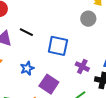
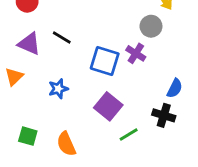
purple cross: (82, 67) -> (136, 53), moved
purple square: (49, 84) -> (108, 106), moved

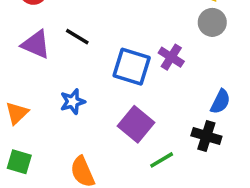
gray circle: (151, 26) -> (212, 22), moved
orange triangle: (14, 77) -> (17, 113), moved
green square: (28, 136) -> (19, 162), moved

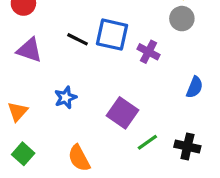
black line: (77, 37) -> (78, 39), moved
blue square: (132, 67) -> (112, 35), moved
black cross: (206, 136) -> (187, 146), moved
green square: (19, 162) -> (23, 154), turned 30

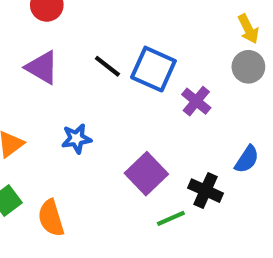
black cross: (187, 146) -> (206, 191), moved
orange semicircle: (79, 158) -> (51, 218), moved

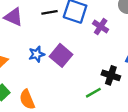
black line: (107, 66) -> (50, 12), turned -42
purple square: (146, 174) -> (61, 55), moved

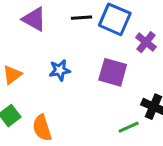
purple square: (61, 55) -> (113, 72), moved, turned -30

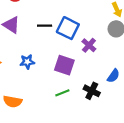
green line: (129, 127) -> (62, 93), moved
orange semicircle: (42, 128) -> (13, 101), turned -66

